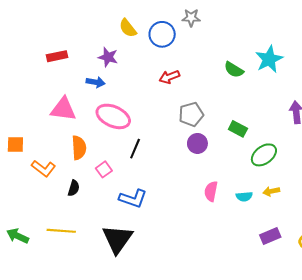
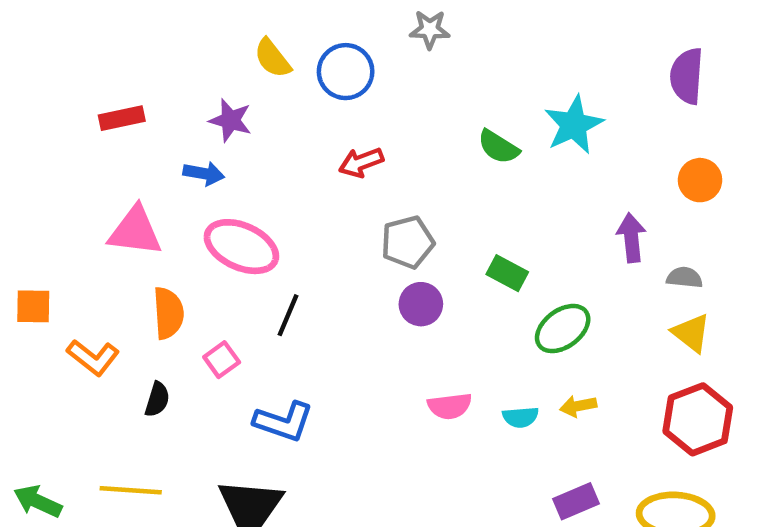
gray star: (191, 18) -> (430, 29), moved
pink semicircle: (211, 191) -> (450, 406), turned -108

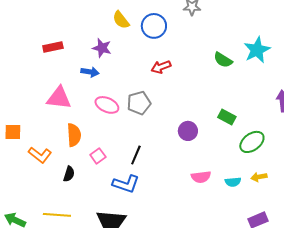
gray pentagon: (408, 242) -> (139, 103), moved
pink ellipse: (241, 247) -> (107, 105), size x0.7
black line: (288, 315) -> (136, 155), moved

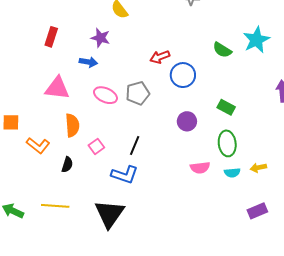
blue circle: (154, 26) -> (183, 75), moved
red rectangle: (53, 47) -> (51, 37), turned -60
green ellipse: (252, 142) -> (227, 143), moved, turned -60

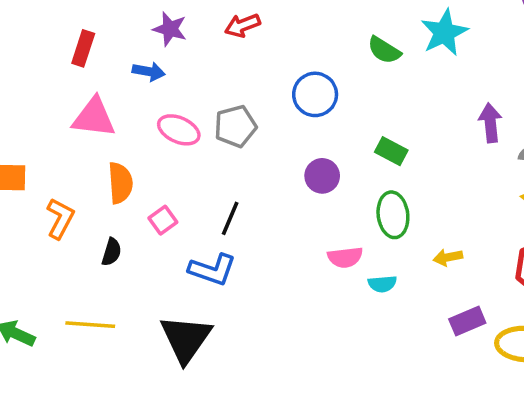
red rectangle: (51, 37) -> (83, 48), moved
red arrow: (160, 57) -> (242, 25), moved
orange L-shape: (38, 145) -> (60, 218), turned -100
cyan semicircle: (232, 173) -> (382, 284), moved
purple rectangle: (257, 211) -> (467, 321), moved

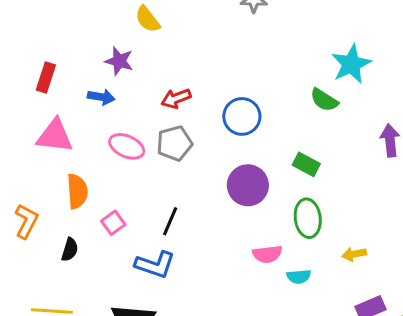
red arrow: (242, 25) -> (176, 98), moved
green semicircle: (384, 50) -> (324, 100), moved
purple circle: (322, 176) -> (248, 185), size x1.4

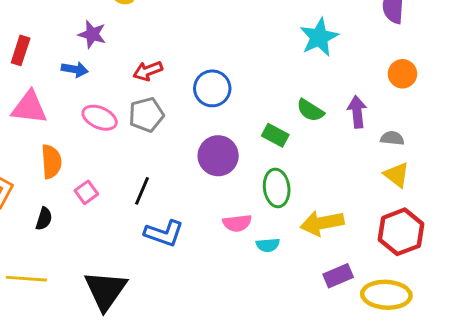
green semicircle: (324, 100) -> (310, 110), moved
yellow arrow: (354, 254) -> (322, 223), size x1.8
blue L-shape: (155, 265) -> (164, 233), moved

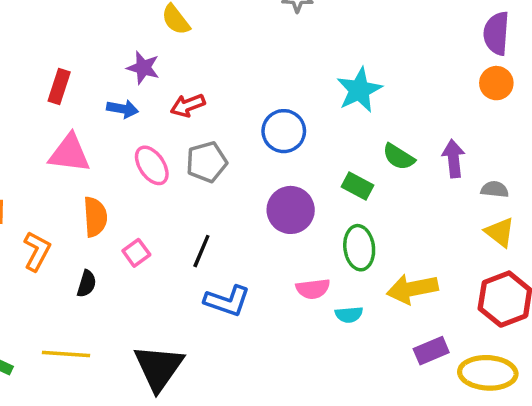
cyan star: (319, 37) -> (359, 90), moved
red arrow: (148, 71) -> (188, 105), moved
orange circle: (402, 74) -> (496, 83), moved
pink ellipse: (100, 118) -> (152, 165), turned 32

